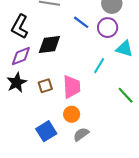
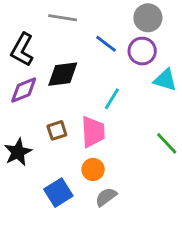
cyan line: (99, 66) -> (112, 99), moved
black star: (17, 83) -> (18, 152), moved

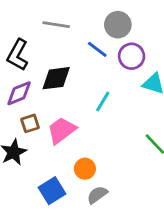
gray circle: (148, 18) -> (118, 25), moved
brown square: (57, 130) -> (30, 123), moved
pink trapezoid: (93, 132) -> (62, 130), moved, turned -124

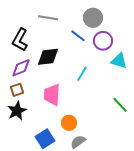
brown square: (30, 123) -> (17, 90), moved
pink trapezoid: (62, 130) -> (52, 95), turned -50

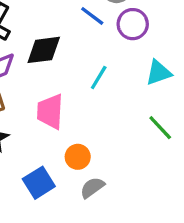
cyan triangle: (119, 61) -> (159, 73), moved, turned -36

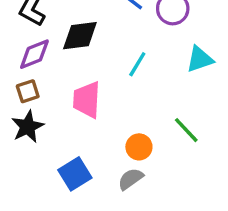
green line: (160, 128) -> (186, 130), moved
orange circle: (78, 157) -> (139, 147), moved

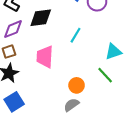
cyan triangle: (200, 59) -> (113, 52), moved
blue square: (75, 174) -> (14, 102), moved

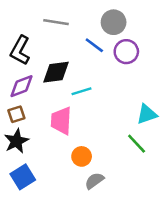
cyan line: (76, 35) -> (82, 91), moved, turned 42
orange circle: (77, 85) -> (82, 156), moved

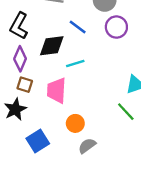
blue line: (94, 45) -> (78, 27), moved
purple diamond: (21, 86) -> (20, 59), turned -45
brown square: (16, 114) -> (25, 85), moved, turned 35
blue square: (23, 177) -> (38, 141), moved

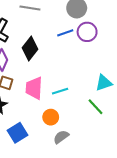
blue line: (78, 27) -> (65, 33), moved, turned -56
black diamond: (52, 46) -> (30, 49), turned -45
cyan line: (75, 63) -> (60, 91), moved

